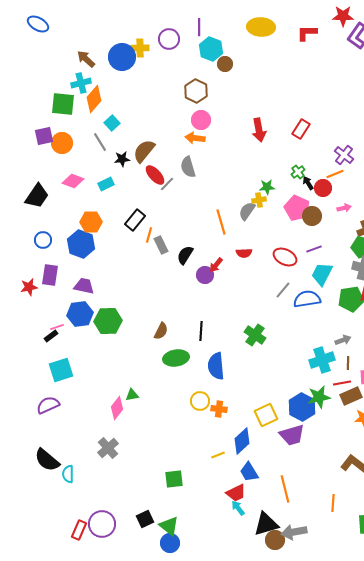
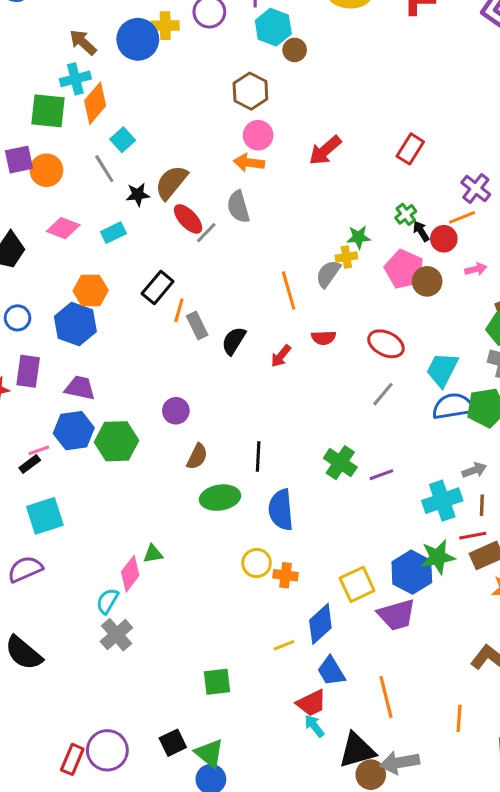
red arrow: (259, 130) -> (325, 150), moved, turned 60
purple line: (314, 249) -> (381, 475), moved
purple circle: (205, 275) -> (176, 411), moved
blue semicircle: (307, 299) -> (453, 406), moved
cyan semicircle: (68, 474) -> (107, 601), moved, turned 30

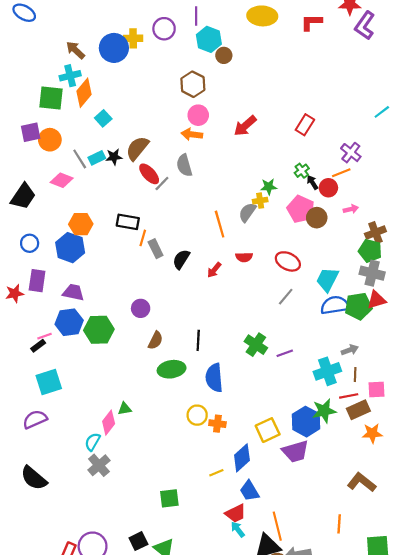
gray line: (104, 169) -> (80, 159), moved
cyan rectangle: (113, 233) -> (97, 158), moved
black rectangle: (158, 287) -> (128, 222), turned 60
orange line: (386, 697) -> (277, 526), moved

